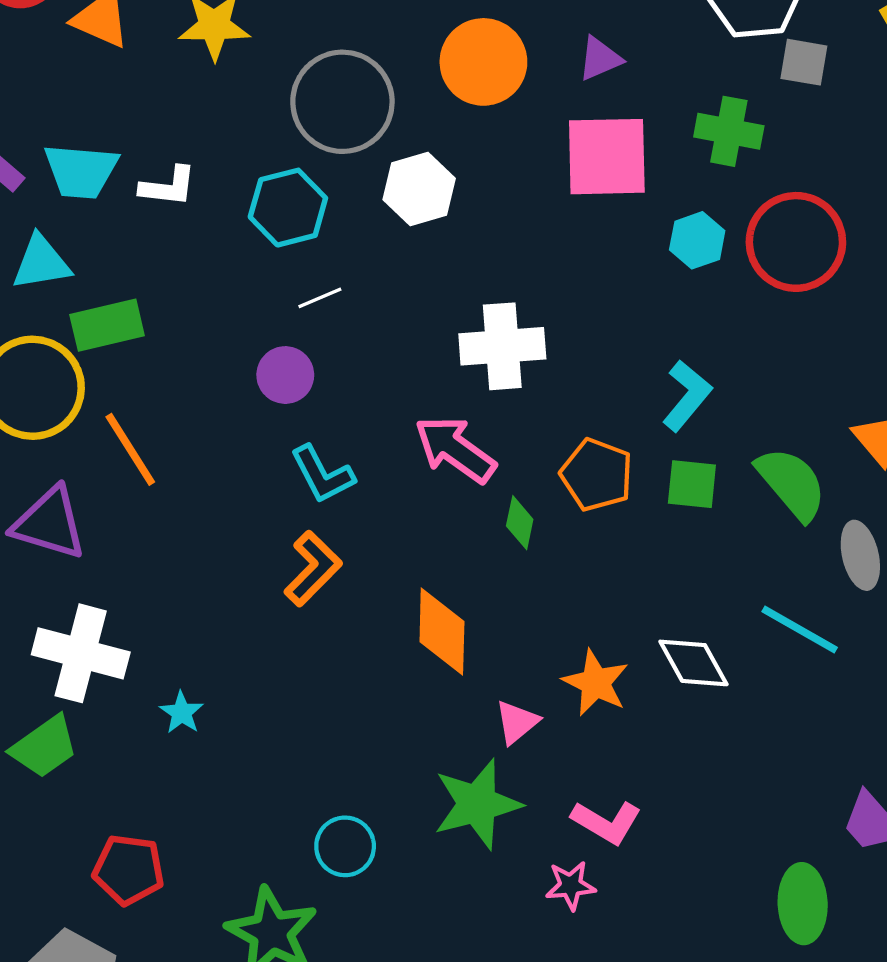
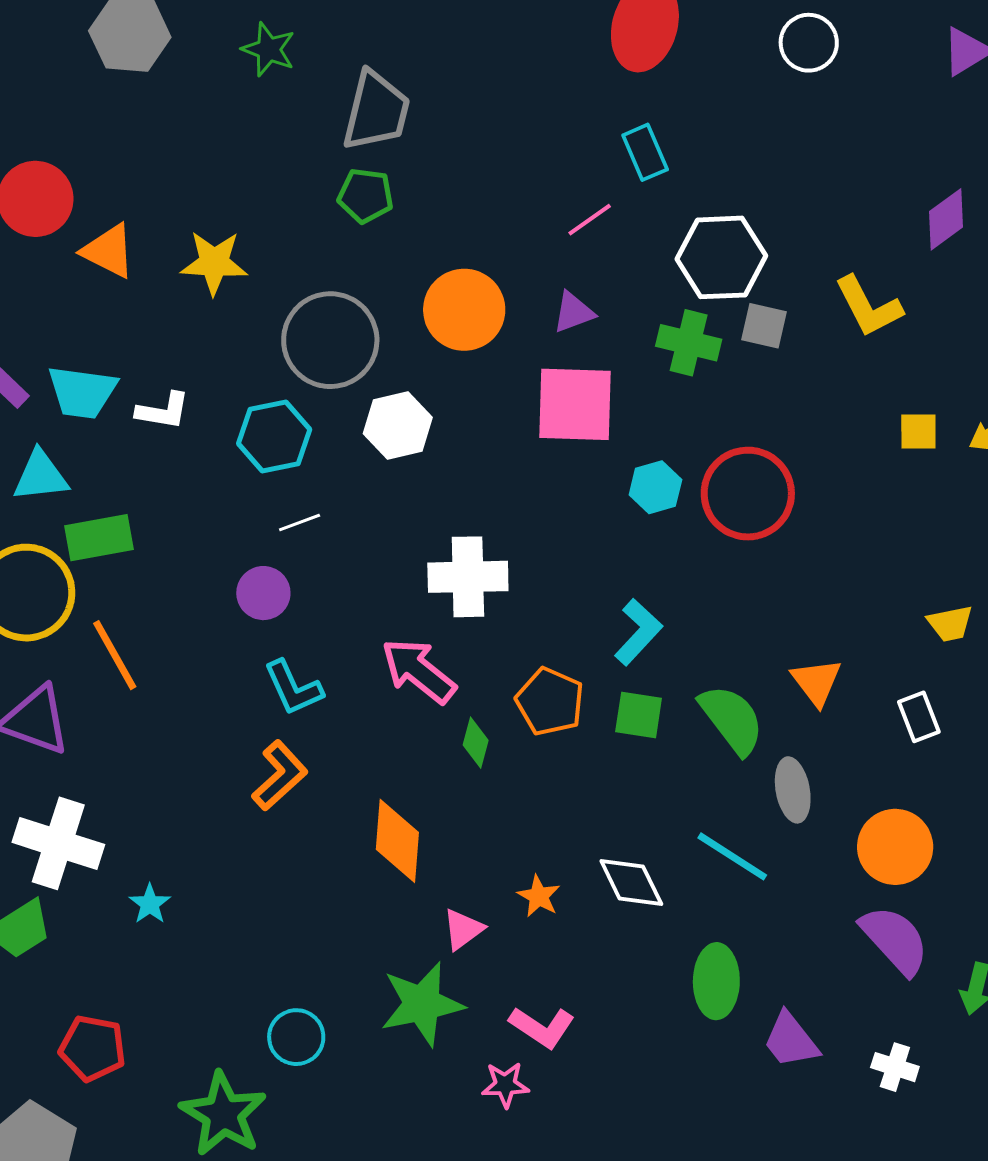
green cross: (729, 131) -> (689, 343), moved
orange star: (596, 683) -> (539, 896), size x0.7
green ellipse: (803, 904) -> (716, 981), moved

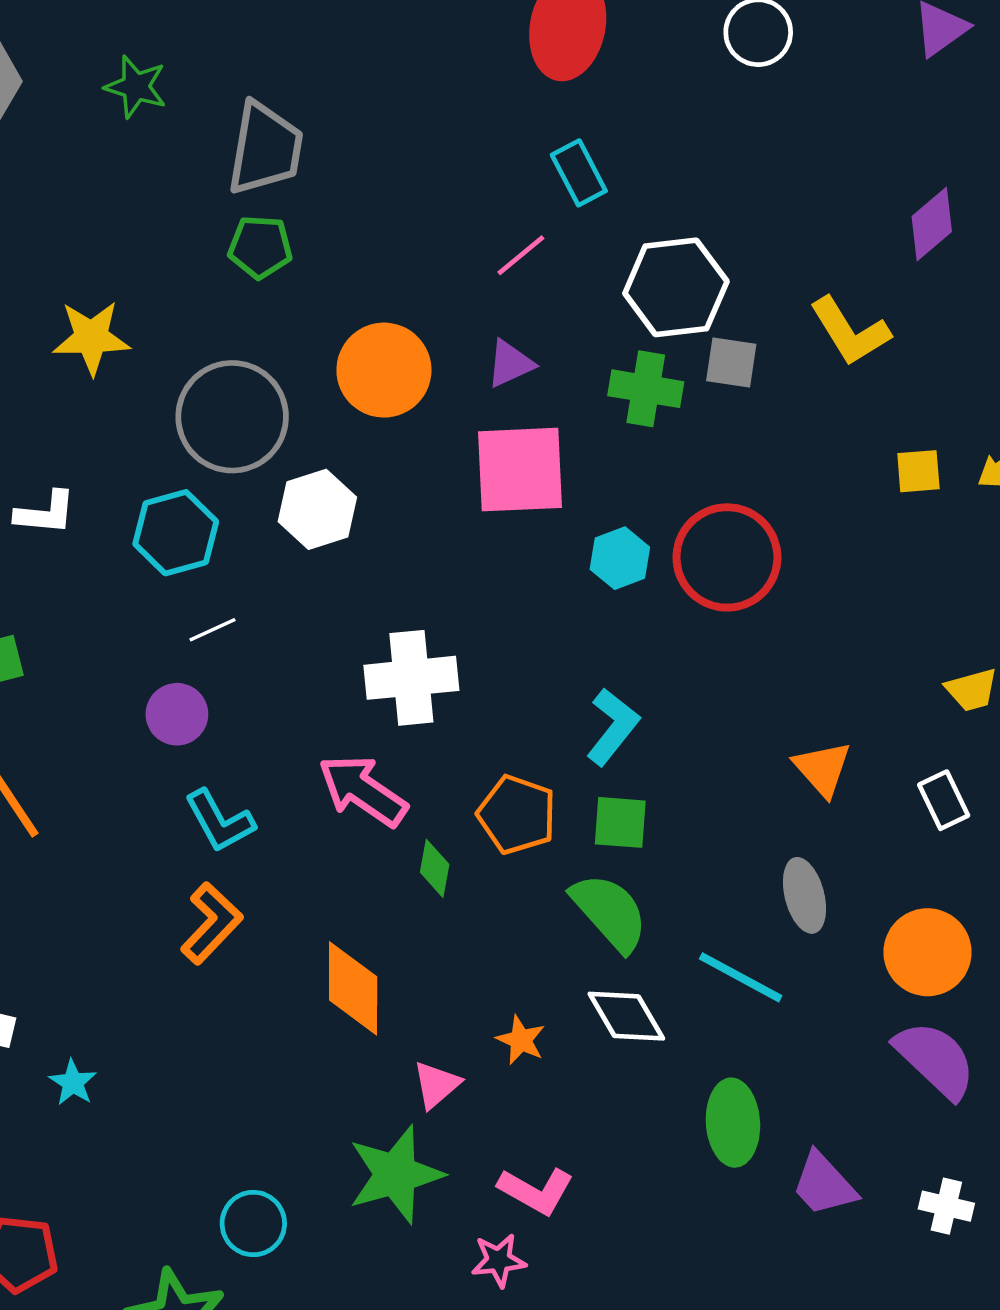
green semicircle: (732, 719) -> (610, 912), moved

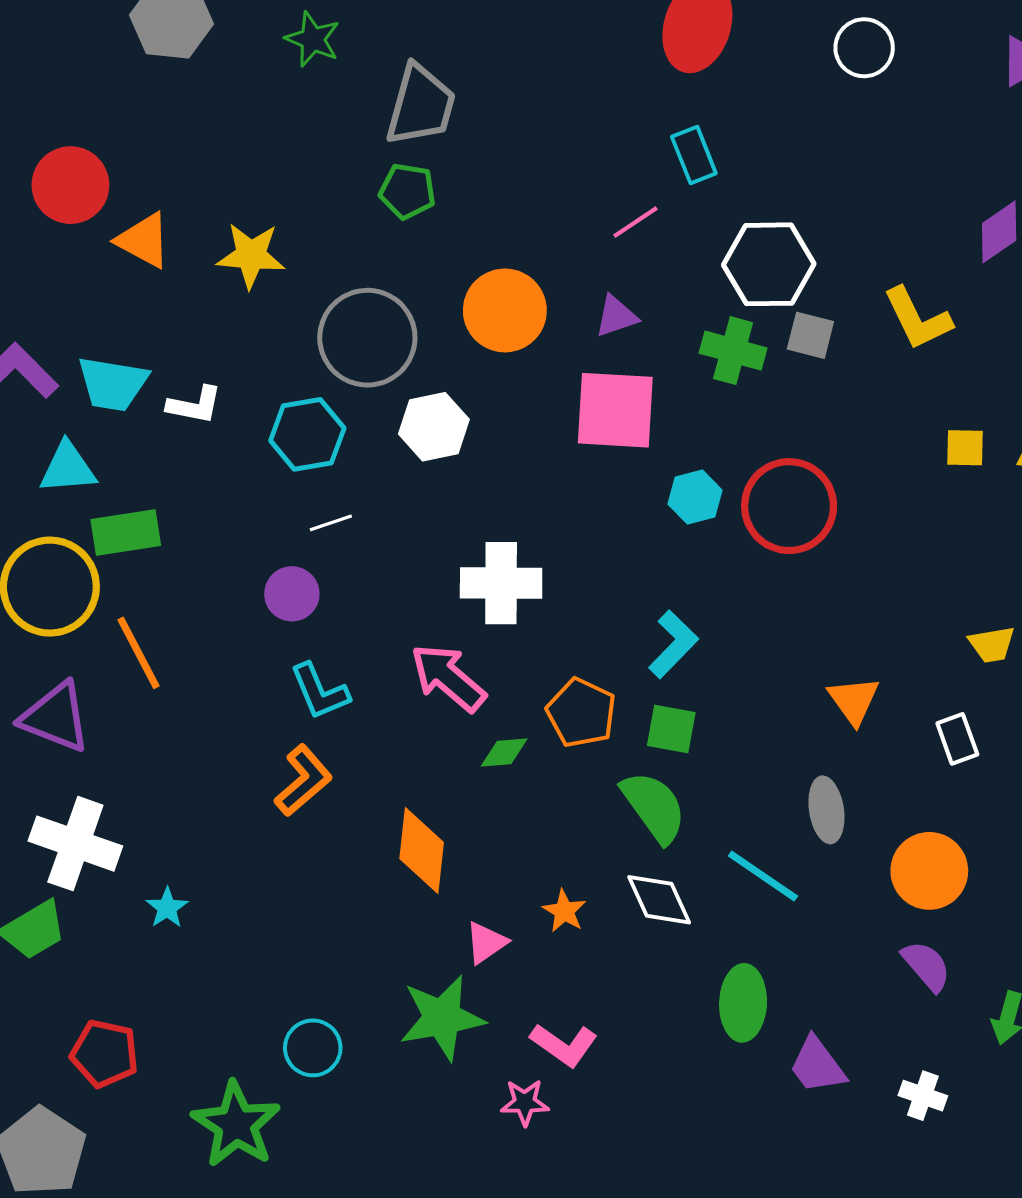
green diamond: (435, 868) -> (504, 753), turned 69
purple semicircle: (935, 1060) -> (926, 966), size x0.7

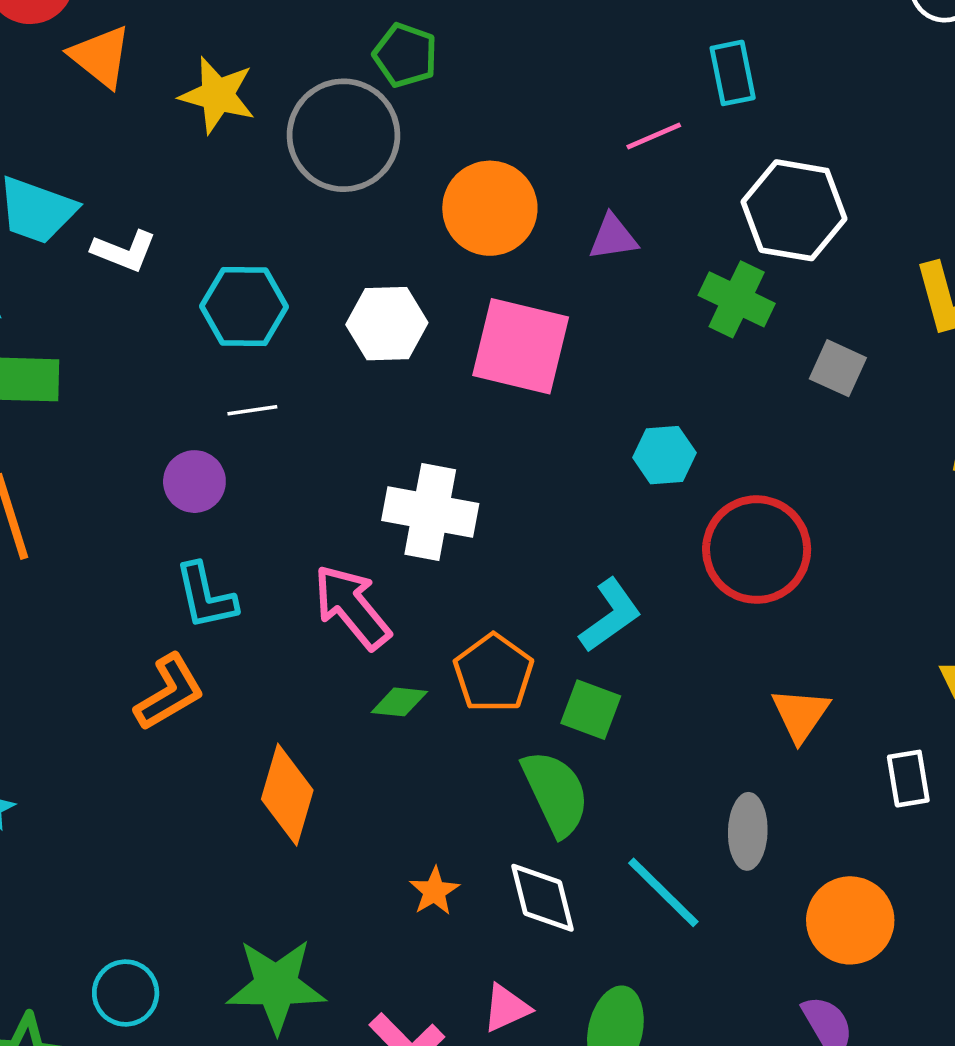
gray square: (810, 335) -> (838, 368), moved
gray circle: (367, 338) -> (344, 135), moved
pink square: (615, 410) -> (521, 346), moved
red circle: (789, 506) -> (757, 550), moved
pink triangle: (486, 943) -> (506, 1008), moved

